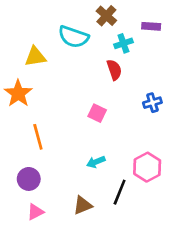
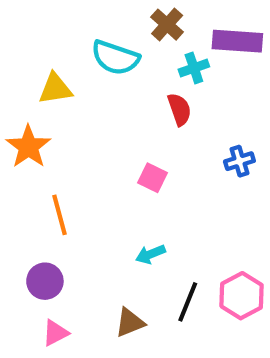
purple rectangle: (151, 26) -> (237, 41), size x1.6
pink hexagon: (147, 167) -> (242, 296), moved

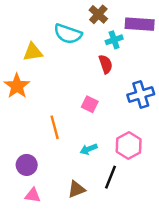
blue cross: (239, 161) -> (141, 95), size x1.5
orange line: (59, 215) -> (55, 127), moved
pink hexagon: (242, 296) -> (129, 146), moved
pink triangle: (55, 333) -> (33, 195), turned 35

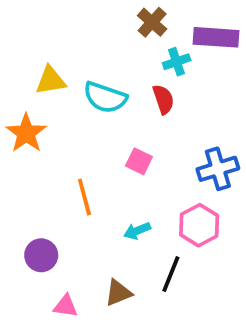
cyan semicircle: (68, 34) -> (105, 97), moved
blue cross: (141, 95) -> (218, 169), moved
pink triangle: (33, 195) -> (66, 306), moved

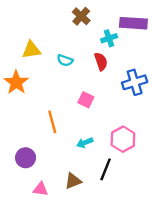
brown cross: (152, 22) -> (81, 16), moved
cyan semicircle: (105, 97) -> (65, 60), size x0.6
blue cross: (218, 169) -> (135, 82), moved

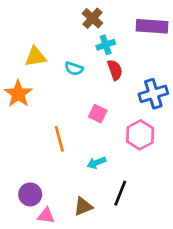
cyan cross: (109, 38) -> (106, 45), moved
pink hexagon: (123, 139) -> (140, 135), moved
purple circle: (26, 158) -> (30, 194), moved

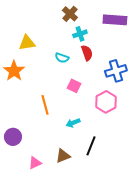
cyan semicircle: (74, 69) -> (62, 58), moved
purple circle: (30, 194) -> (13, 137), moved
pink triangle: (46, 216) -> (35, 163), turned -32

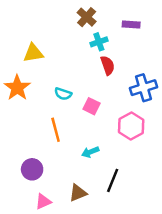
purple rectangle: (115, 20) -> (131, 25), moved, size x0.6
cyan semicircle: (62, 58) -> (63, 94), moved
purple circle: (13, 137) -> (32, 169), moved

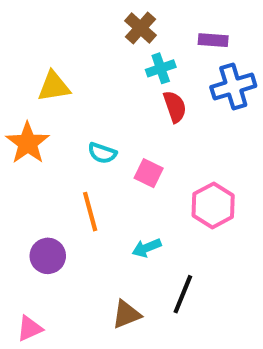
blue cross: (143, 88) -> (233, 86), moved
purple circle: (32, 169) -> (48, 256), moved
pink triangle: (43, 202) -> (30, 328), moved

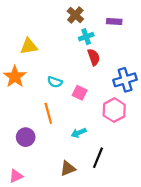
blue cross: (233, 86) -> (125, 80), moved

